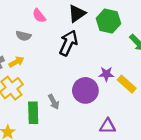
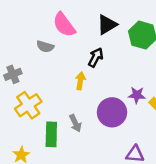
pink semicircle: (39, 16) -> (64, 25), size x1.5
black arrow: (68, 43) -> (96, 57), size x0.7
yellow arrow: (16, 62) -> (80, 81), moved, turned -56

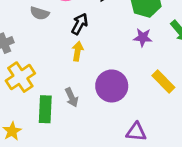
black arrow: (96, 57) -> (80, 24), moved
purple star: (137, 95) -> (143, 37), moved

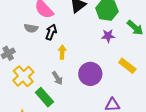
black arrow: (80, 24) -> (51, 32), moved
gray arrow: (72, 97) -> (57, 78), moved
green rectangle: (45, 109) -> (44, 97), turned -36

